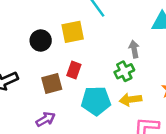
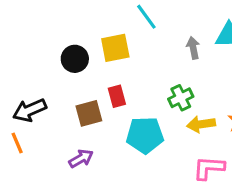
gray arrow: (134, 49) -> (193, 48), moved
red rectangle: (74, 70) -> (117, 96), turned -35
yellow arrow: (130, 100) -> (201, 124), moved

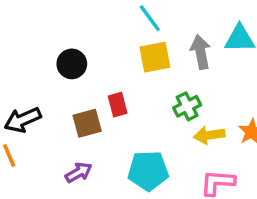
yellow square: (115, 48) -> (155, 57), moved
gray arrow: (193, 48) -> (201, 52), size x1.4
cyan pentagon: (145, 135) -> (148, 171), moved

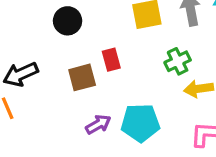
purple arrow: (79, 172) -> (98, 124), moved

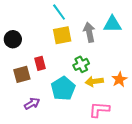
cyan pentagon: (140, 123) -> (63, 88), moved, turned -30

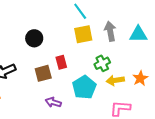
cyan triangle: (112, 24) -> (138, 34), moved
purple arrow: (32, 104) -> (53, 102), turned -133

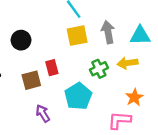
orange star: (140, 78) -> (134, 97), moved
yellow arrow: (115, 80) -> (128, 63), moved
purple arrow: (53, 102) -> (43, 113), turned 42

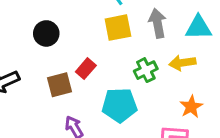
red rectangle: (52, 68) -> (86, 69), turned 56
cyan pentagon: (78, 96) -> (119, 105), turned 30

